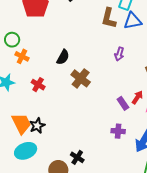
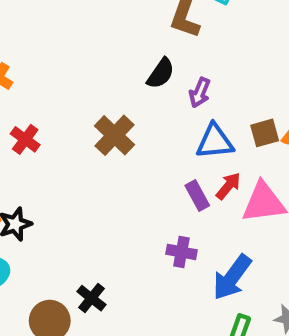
blue triangle: (133, 21) -> (215, 142), moved
black semicircle: (63, 57) -> (161, 73), moved

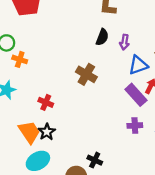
red cross: (25, 139) -> (46, 102), moved
purple rectangle: (197, 196) -> (136, 95), size x1.5

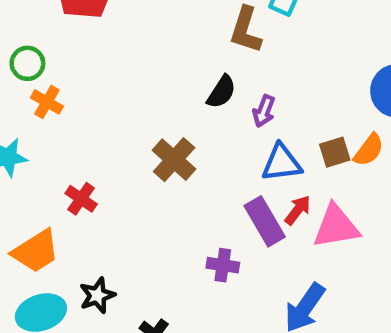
purple cross: (135, 126) -> (223, 265), moved
orange trapezoid: (29, 132) -> (36, 251), turned 80
black star: (47, 132) -> (97, 295), moved

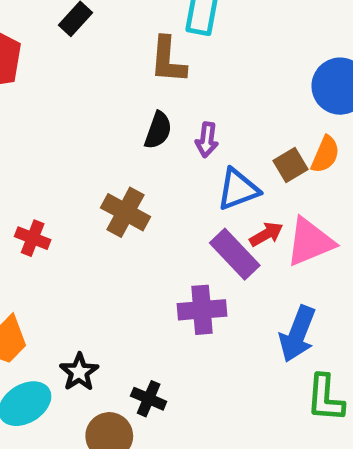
red cross: (81, 199) -> (33, 238), moved
red arrow: (298, 210) -> (266, 234), turned 36
purple cross: (223, 265) -> (202, 310), size x1.4

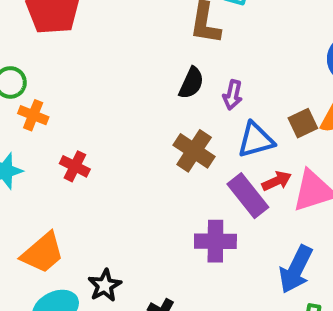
brown cross: (126, 212) -> (194, 151), moved

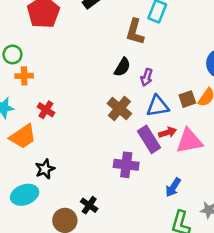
orange cross: (33, 115) -> (24, 76), turned -30
orange trapezoid: (43, 253) -> (23, 136), moved
blue arrow: (296, 269) -> (173, 187), size x0.7
black star: (105, 285) -> (45, 169), moved

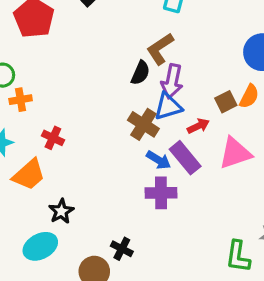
brown L-shape: (135, 32) -> (160, 49), moved, turned 48
purple arrow: (147, 77) -> (172, 81), size x1.5
blue triangle: (158, 106) -> (168, 106), moved
red arrow: (167, 132) -> (198, 126), moved
blue arrow: (173, 187) -> (159, 160), moved, turned -84

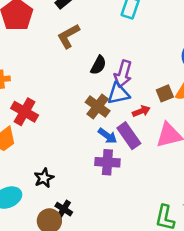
brown L-shape: (160, 49) -> (68, 36), moved
red cross: (53, 138) -> (25, 112), size x1.5
black star: (61, 211) -> (44, 178), moved
black cross: (122, 249) -> (64, 209), moved

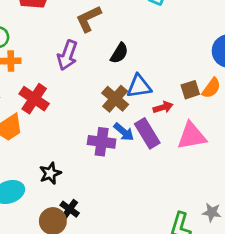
purple arrow: (123, 74) -> (67, 55), moved
purple cross: (107, 162) -> (102, 142), moved

